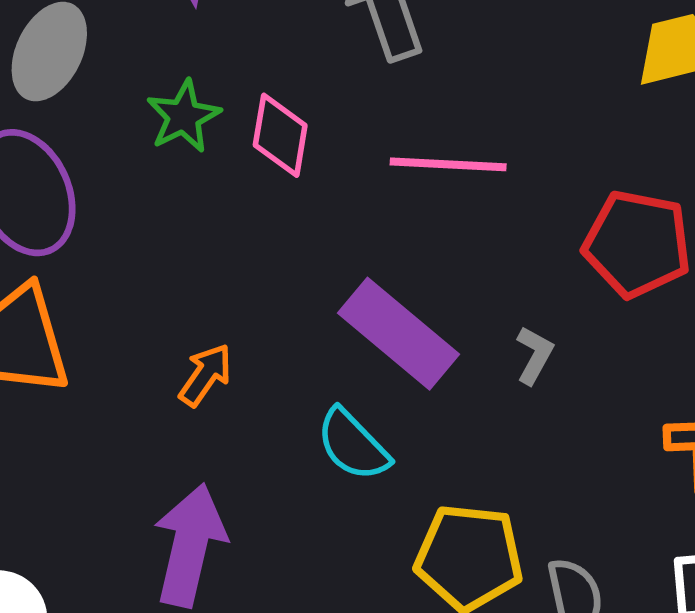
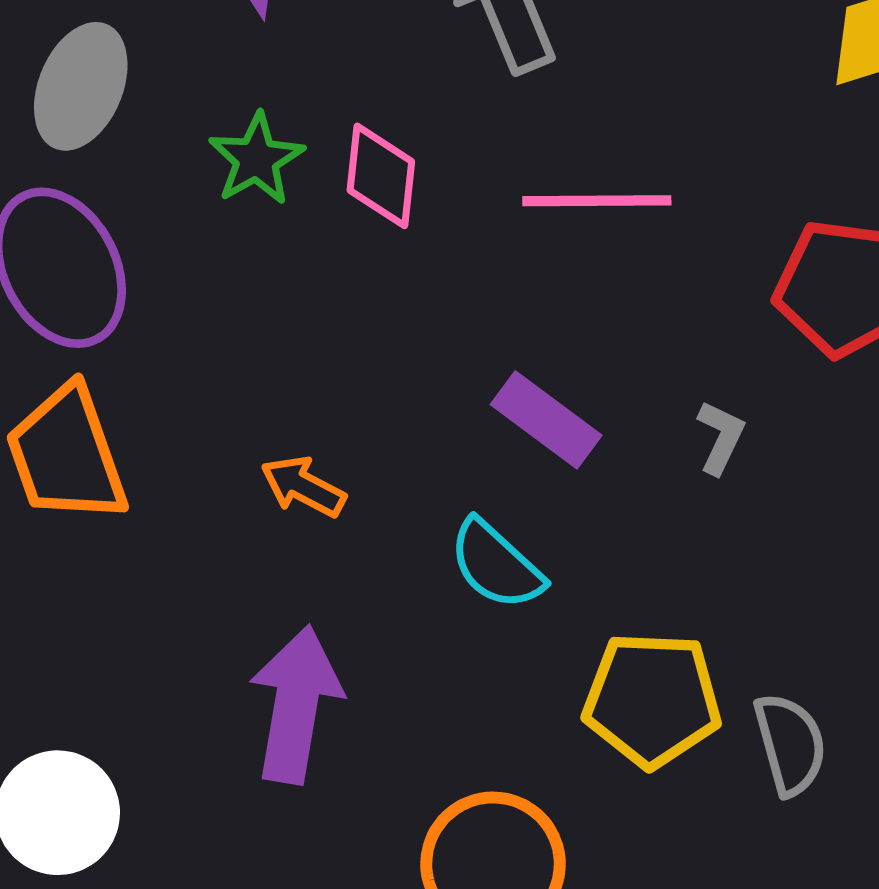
purple rectangle: (399, 334) -> (546, 420), size x0.7
orange arrow: (205, 375) -> (303, 487), turned -94

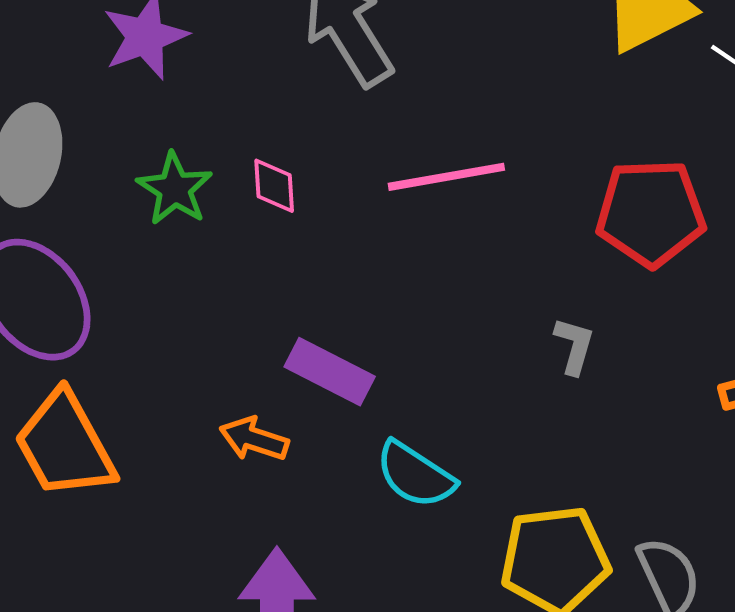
pink diamond: (381, 176) -> (274, 186), size x0.7
purple rectangle: (546, 420) -> (330, 372), moved

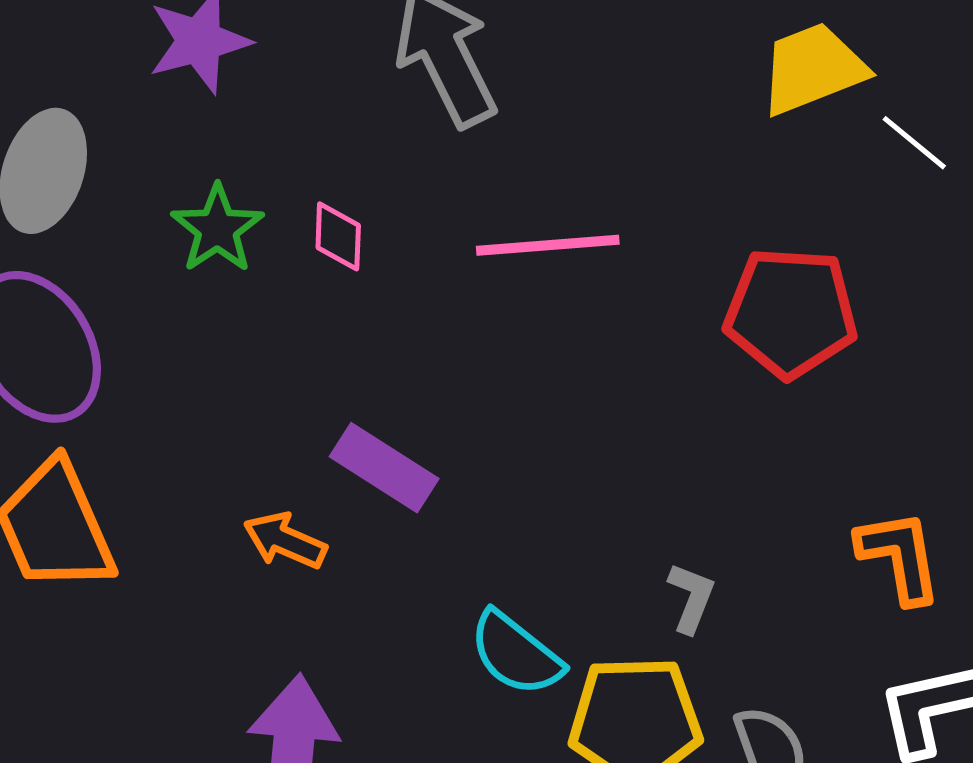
gray L-shape: (574, 346) -> (691, 598), moved
cyan semicircle: (415, 475) -> (516, 654), moved

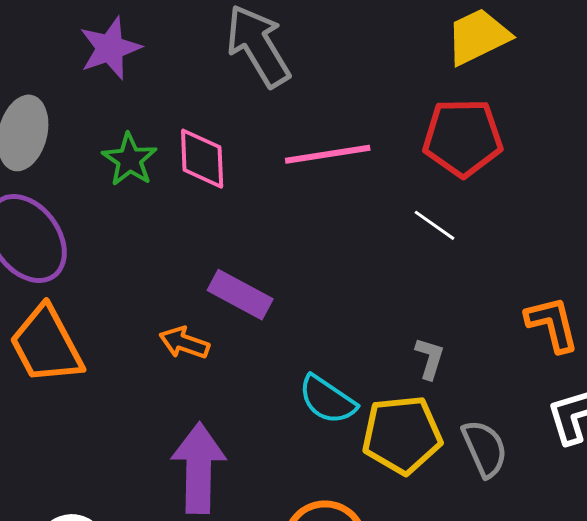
white line: (914, 143) -> (434, 225), moved
pink diamond: (338, 236) -> (202, 159), size x1.5
red pentagon: (791, 312) -> (463, 138), moved

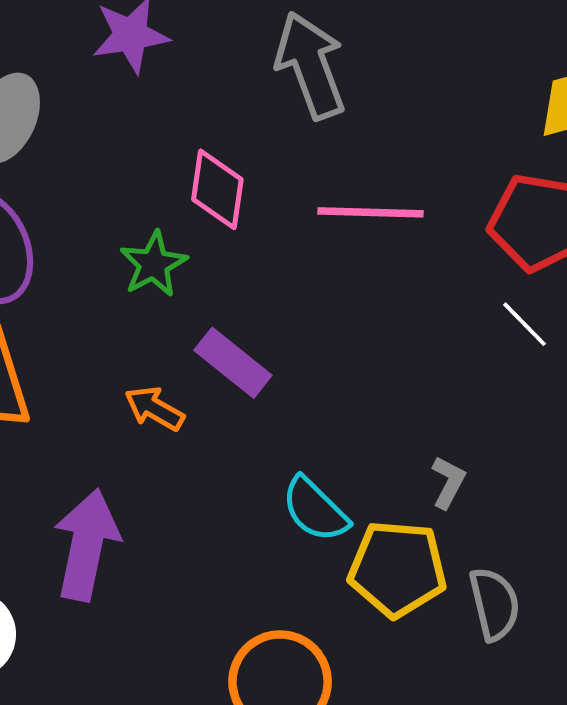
green star: (130, 160) -> (154, 264), moved
white line: (434, 225) -> (524, 324), moved
purple arrow: (199, 468) -> (87, 545), moved

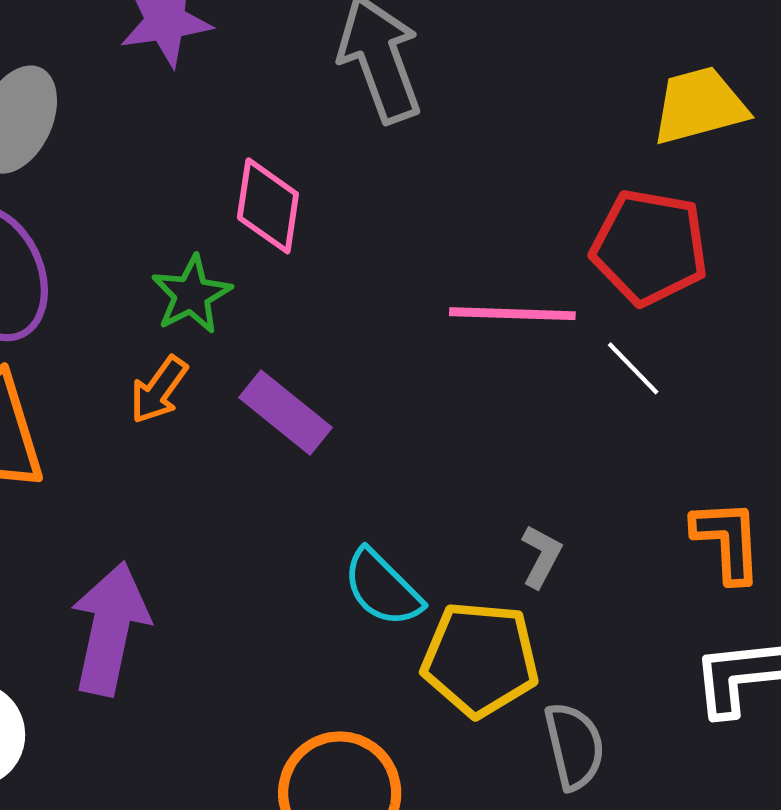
pink line: (370, 212) -> (512, 314), moved
orange arrow: (154, 408) -> (159, 390), moved, turned -84
gray semicircle: (494, 604) -> (574, 746), moved

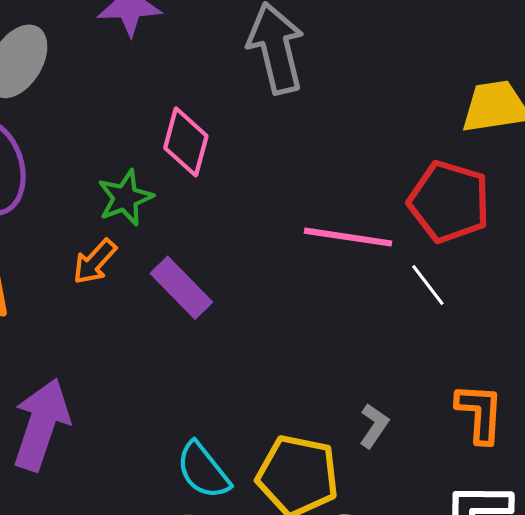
gray L-shape: (541, 556) -> (374, 426), moved
cyan semicircle: (382, 588) -> (203, 470), moved

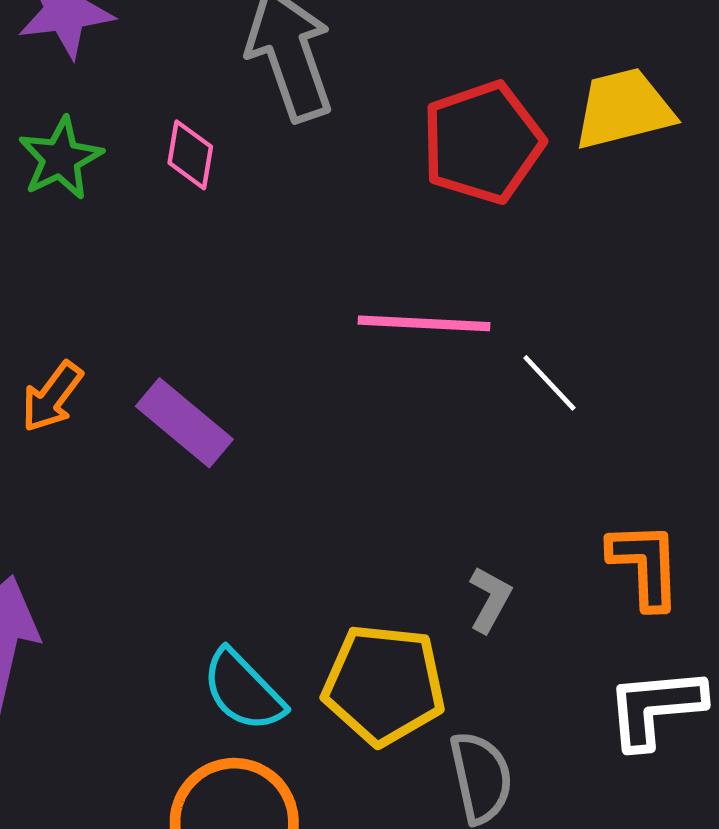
pink diamond: (186, 142) -> (190, 155), moved, size x0.7
green star: (125, 198) -> (61, 158), moved
red pentagon: (449, 202) -> (483, 142), moved, turned -30

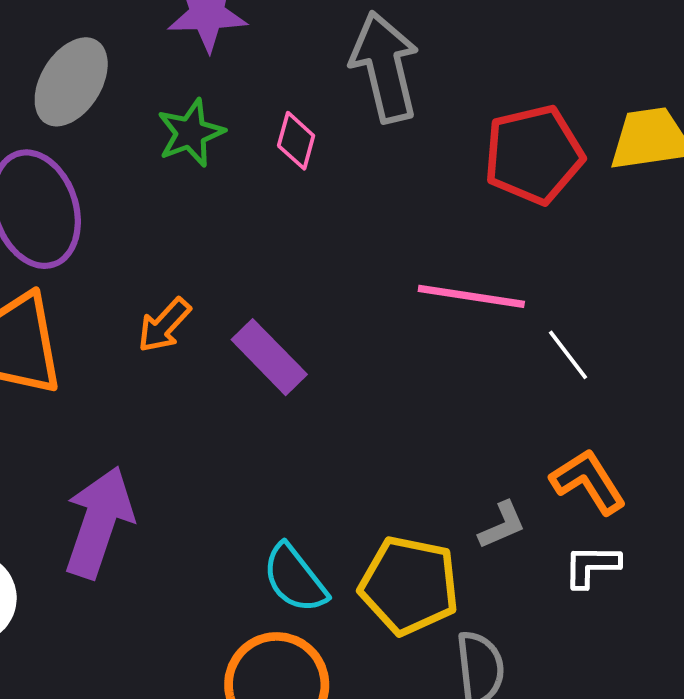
orange L-shape: (645, 565) -> (588, 481), moved, turned -36
gray L-shape: (490, 599) -> (502, 525), turned 32
white L-shape: (655, 708) -> (592, 566), moved, size x0.7

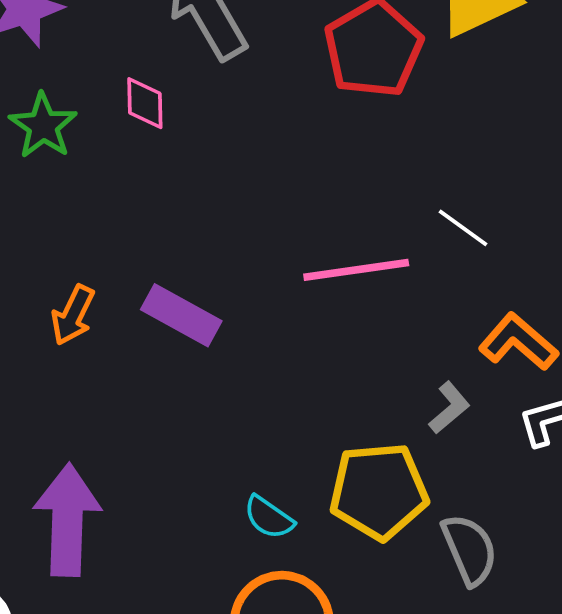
pink line: (471, 296) -> (356, 270), moved
cyan semicircle: (295, 579) -> (269, 517), size x0.7

